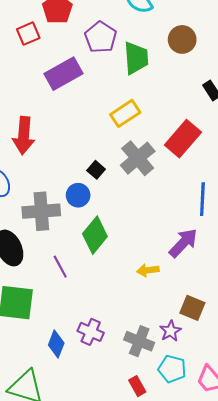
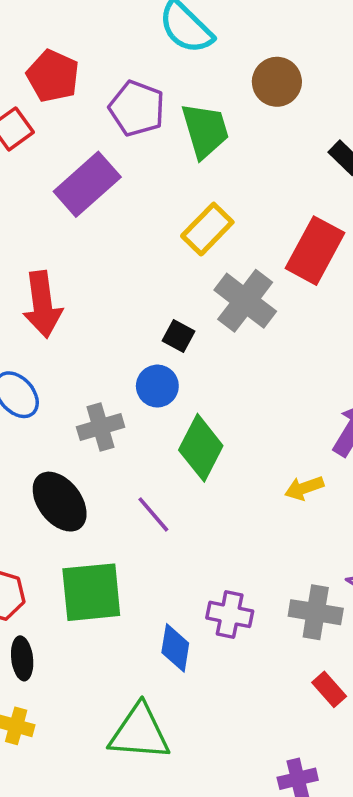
gray cross: (41, 211) -> (101, 427), size x0.7

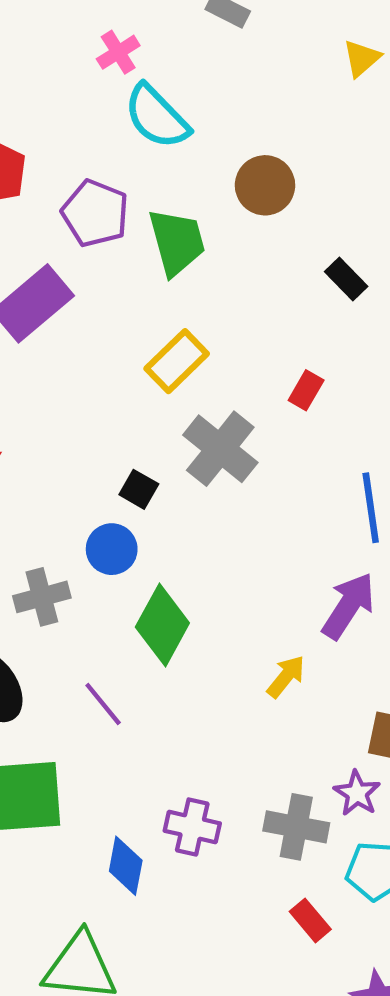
red rectangle: (315, 251) -> (306, 390), size x0.5
yellow arrow: (304, 488) -> (286, 677), turned 147

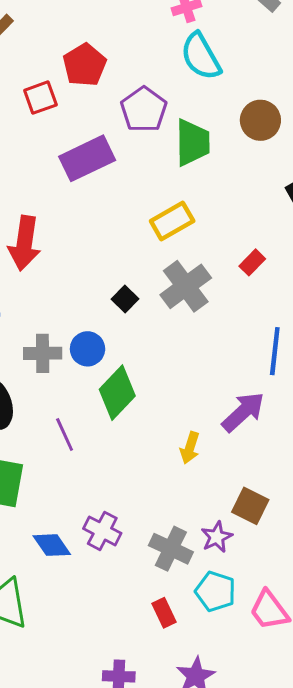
blue circle: (112, 549) -> (88, 349), moved
yellow arrow: (286, 677) -> (190, 448), turned 144
blue diamond: (126, 866) -> (52, 545), turned -60

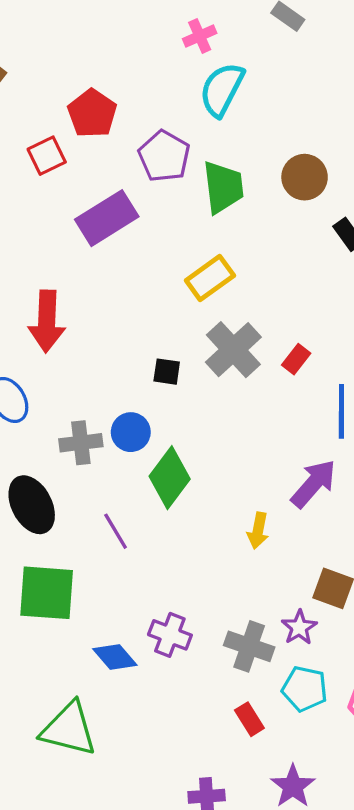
cyan semicircle: (201, 56) -> (222, 89), turned 63
brown circle: (260, 120) -> (305, 177), moved
red rectangle: (252, 262) -> (296, 359), moved
black square: (125, 299) -> (167, 372), turned -30

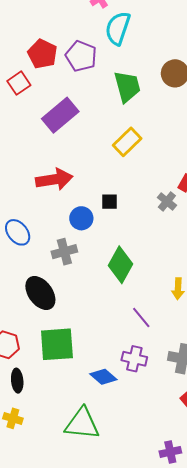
purple pentagon: (164, 156) -> (81, 56), moved
red arrow: (47, 321) -> (54, 179), moved, turned -93
gray cross: (233, 350) -> (167, 201), moved, size x0.6
blue circle: (131, 432) -> (81, 218), moved
purple line: (116, 531) -> (141, 318), moved

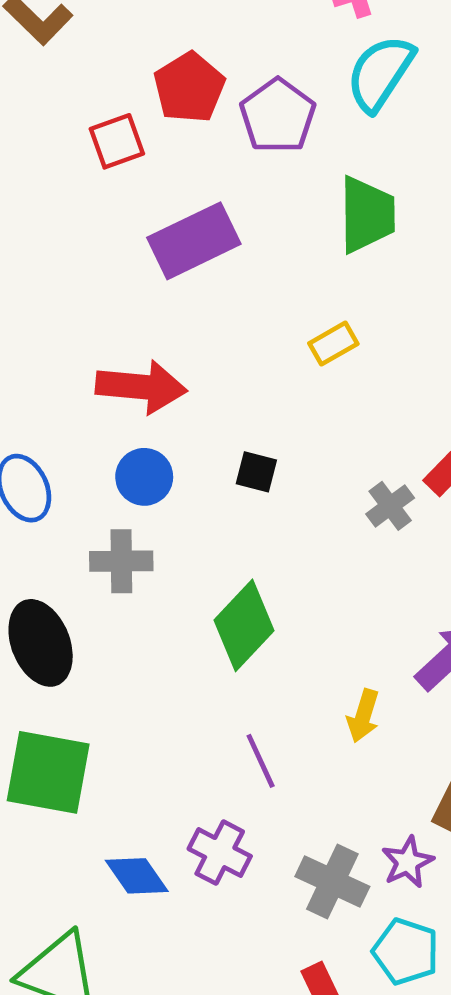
yellow rectangle: (127, 142) -> (333, 344), size x0.7
blue circle: (81, 218) -> (144, 477), moved

